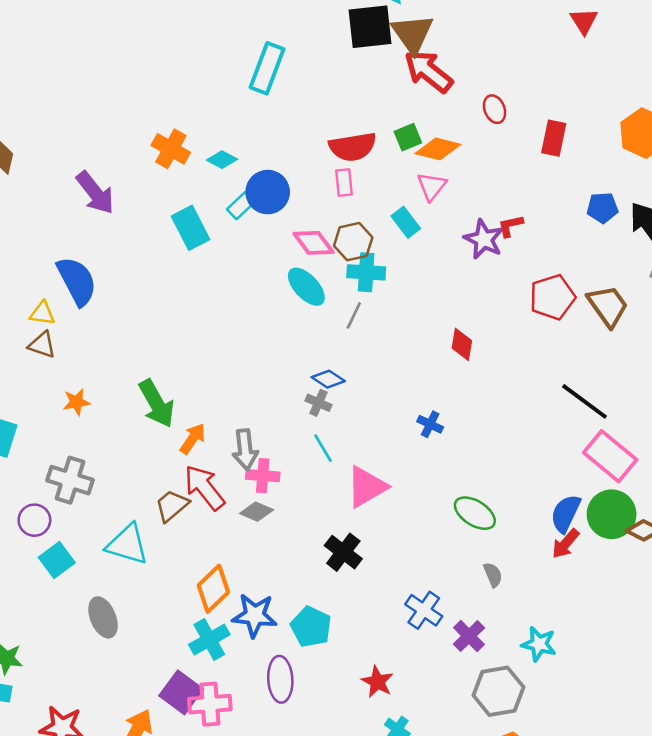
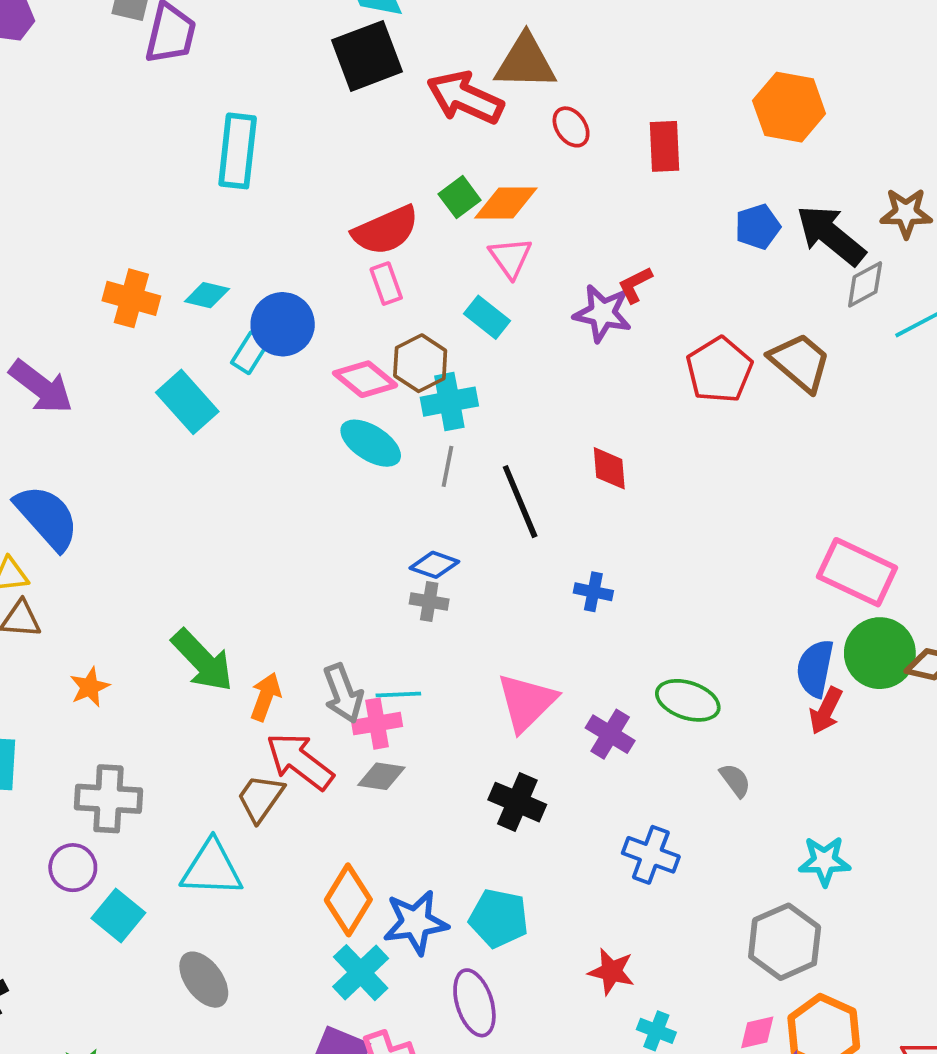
brown triangle: (412, 34) -> (525, 62), moved, turned -39
black line: (584, 401) -> (520, 502), moved, turned 45
cyan line: (323, 448) -> (398, 694), moved, turned -48
purple cross: (469, 636) -> (610, 734), moved

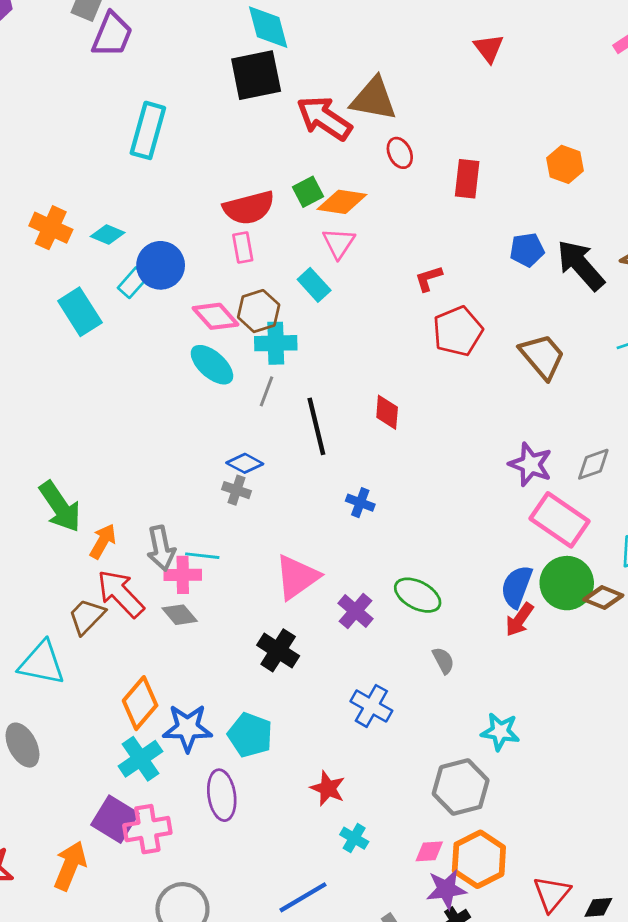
orange hexagon: (789, 107) -> (565, 164), size x0.7
gray diamond: (865, 284) -> (593, 464), moved
purple star: (602, 313) -> (530, 464), moved
red pentagon: (719, 370) -> (458, 331), moved
gray diamond: (381, 776) -> (180, 615), turned 32

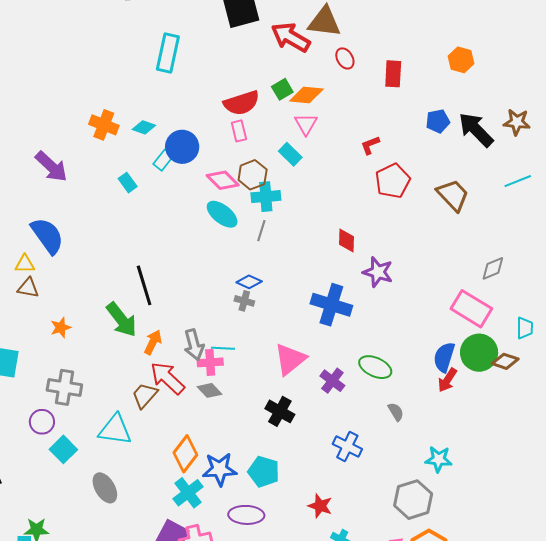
cyan rectangle: (80, 312) -> (128, 183), size x0.6
black line: (316, 426) -> (144, 285), moved
purple star: (530, 464) -> (378, 272), moved
blue cross: (360, 503) -> (331, 305), size x2.0
purple ellipse: (222, 795) -> (246, 515), turned -76

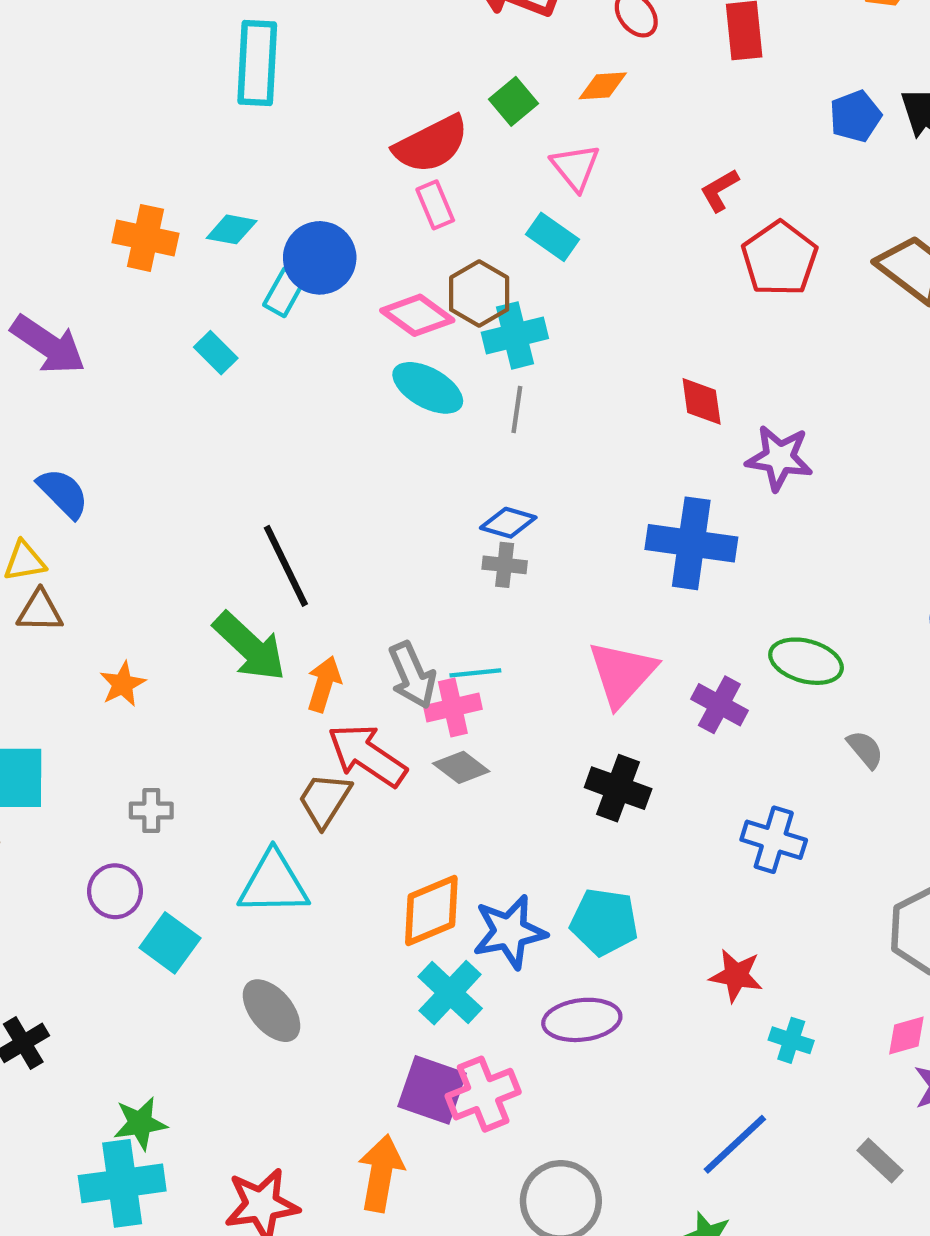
orange diamond: (306, 95) -> (603, 86), moved, size x0.7
blue semicircle: (47, 236) -> (63, 493), size x0.7
gray cross: (64, 387) -> (151, 810), size x0.6
orange diamond: (185, 454) -> (431, 910), turned 39

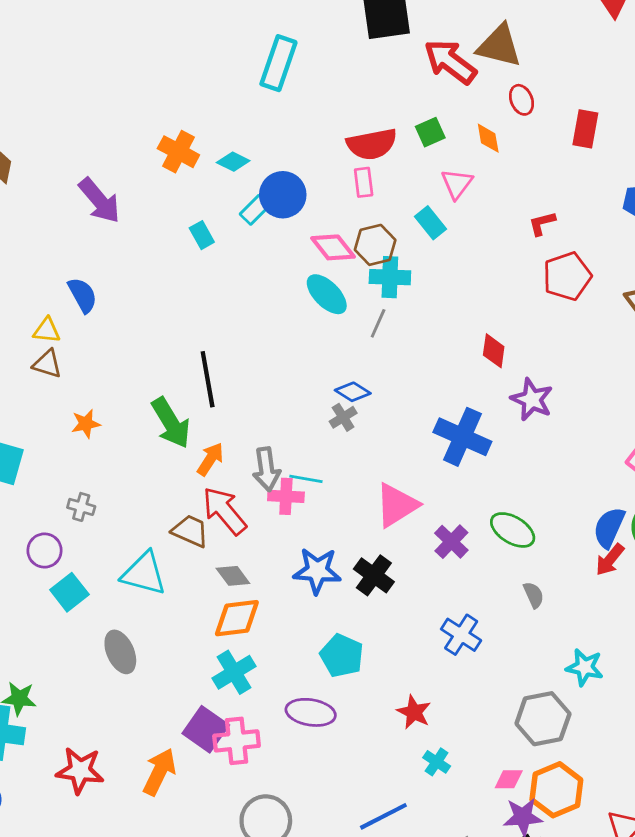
orange diamond: (603, 86) -> (488, 138), turned 68
gray cross: (505, 565) -> (343, 417), turned 36
gray diamond: (461, 767) -> (233, 576), moved
brown trapezoid: (325, 800) -> (190, 531), turned 66
blue star: (510, 932) -> (317, 571), moved

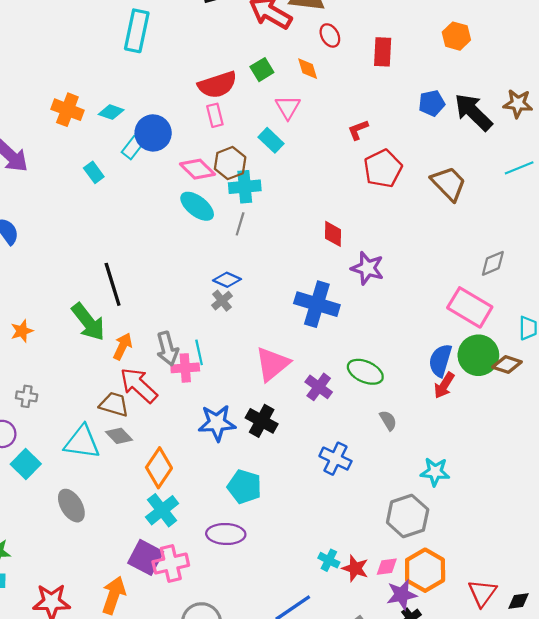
cyan line: (306, 479) -> (199, 352), turned 75
gray diamond: (233, 576) -> (119, 436), moved
orange diamond: (237, 618) -> (159, 468), turned -42
red star: (414, 712) -> (355, 568), moved

